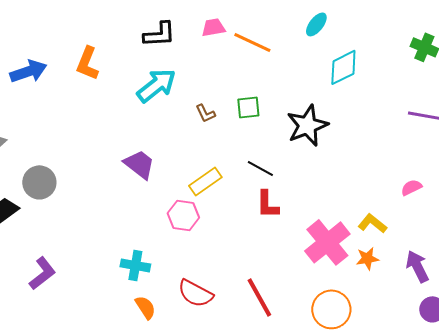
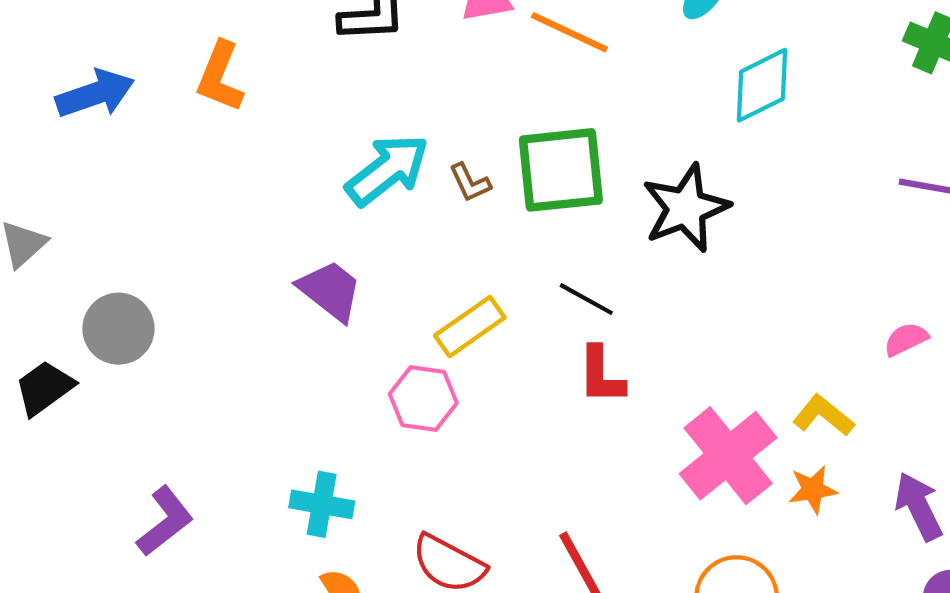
cyan arrow: (156, 85) -> (387, 170), moved
green square: (248, 107) -> (561, 170), size x1.8
purple L-shape: (42, 273) -> (165, 521), moved

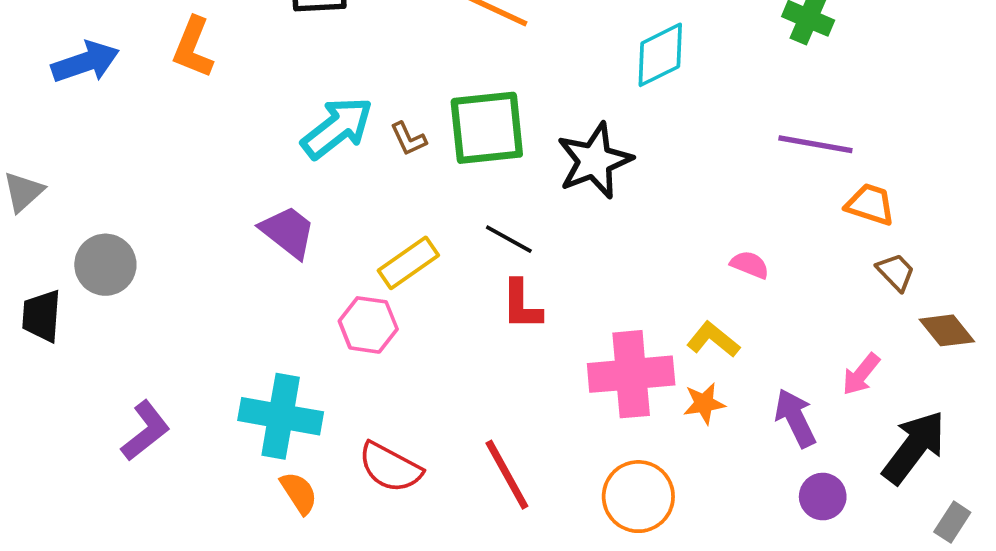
pink semicircle: (906, 339) -> (750, 265), moved, turned 48
black trapezoid: (44, 388) -> (42, 316), turned -50
pink cross: (728, 456) -> (631, 374), turned 34
cyan cross: (322, 504) -> (281, 416), size x1.5

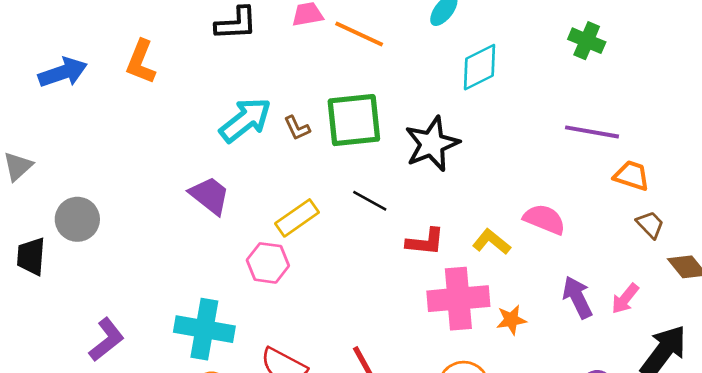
pink semicircle: (750, 265) -> (544, 219), size x1.5
red L-shape: (522, 305) -> (425, 242), moved, turned -84
yellow L-shape: (713, 340) -> (491, 242), moved
purple arrow: (795, 418) -> (577, 297), moved

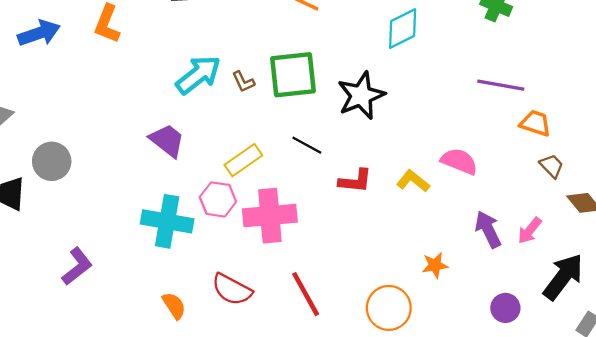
pink cross: (458, 299) -> (270, 216), moved
orange star: (511, 320) -> (435, 265), moved
cyan cross: (204, 329) -> (167, 221), moved

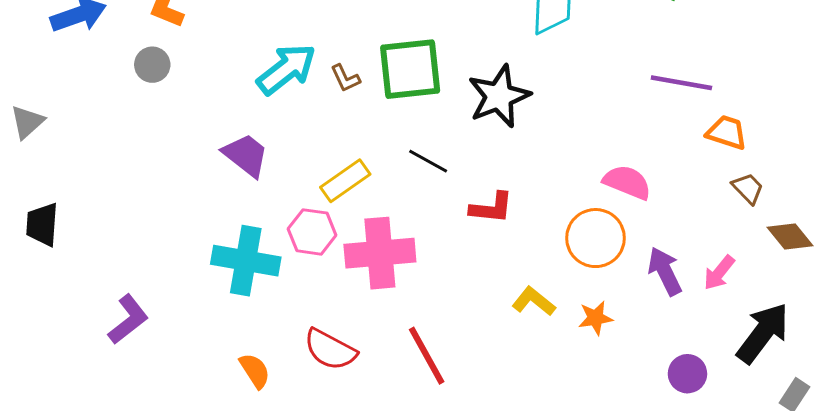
gray circle: (52, 161) -> (152, 65), moved, size x0.7
yellow L-shape: (413, 181) -> (534, 301), moved
orange circle: (389, 308) -> (596, 238), moved

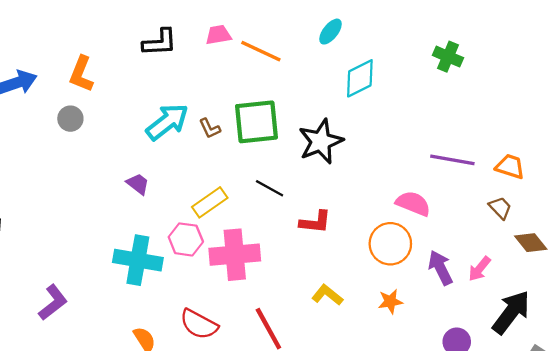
purple line: (681, 83) -> (452, 160), moved
orange trapezoid: (727, 132) -> (510, 166), moved
purple trapezoid: (246, 155) -> (138, 184), size x0.7
yellow L-shape: (534, 301) -> (327, 295), moved

